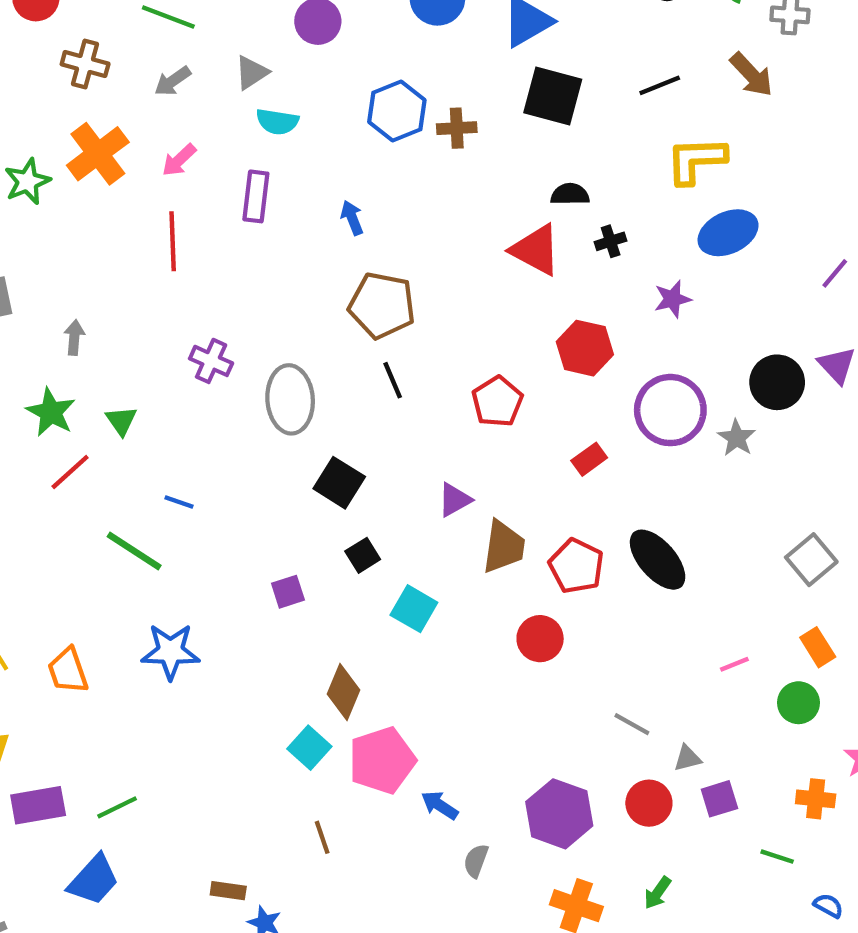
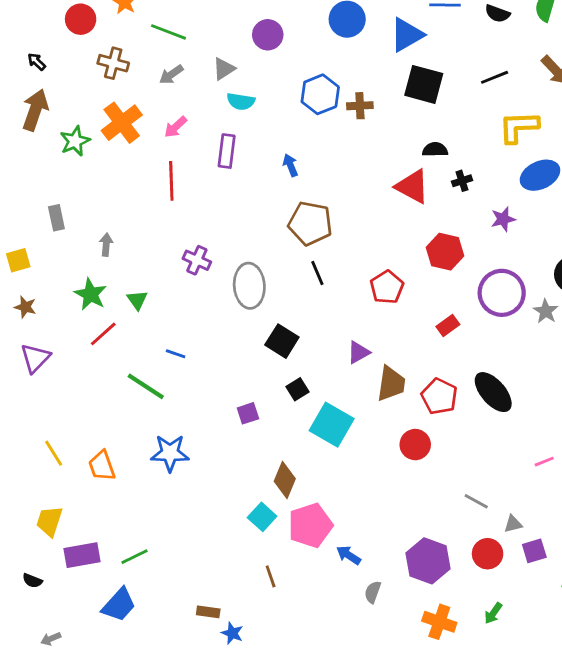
cyan square: (414, 609) -> (332, 425), size x1.4

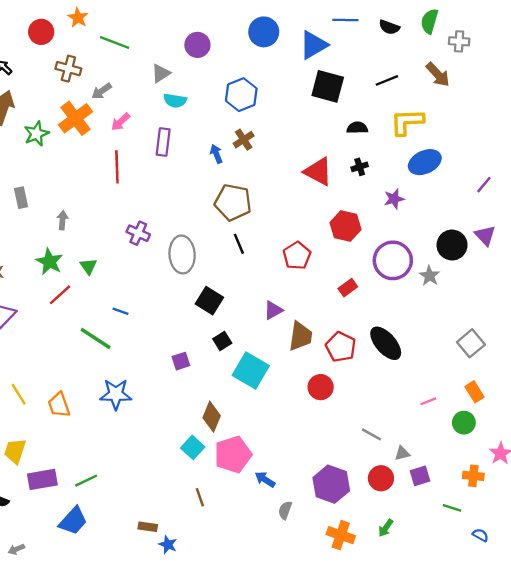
gray arrow: (171, 74) -> (102, 91), moved
brown cross: (360, 106) -> (244, 140), moved, turned -30
black semicircle: (435, 150) -> (357, 128), moved

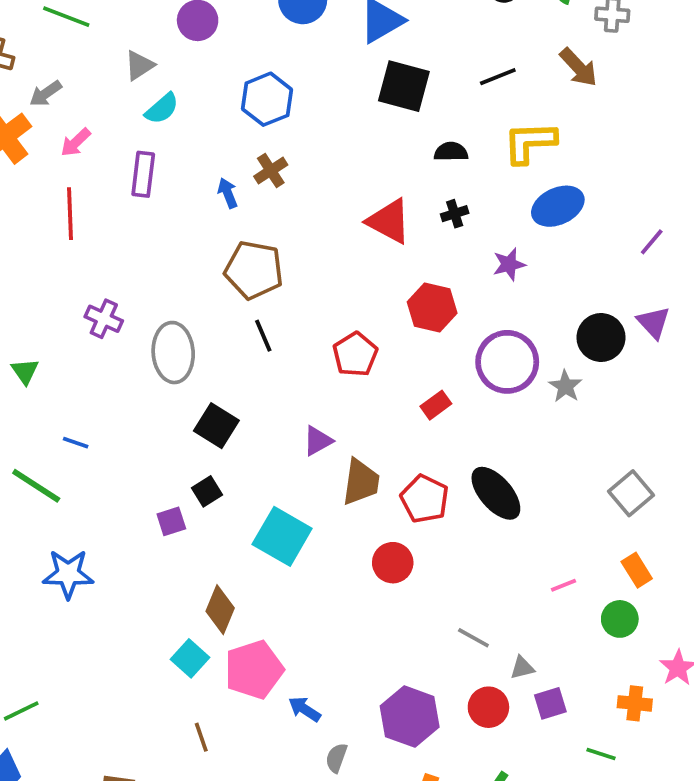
cyan semicircle: (175, 101) -> (162, 109), turned -50
black square: (222, 341) -> (207, 491), moved

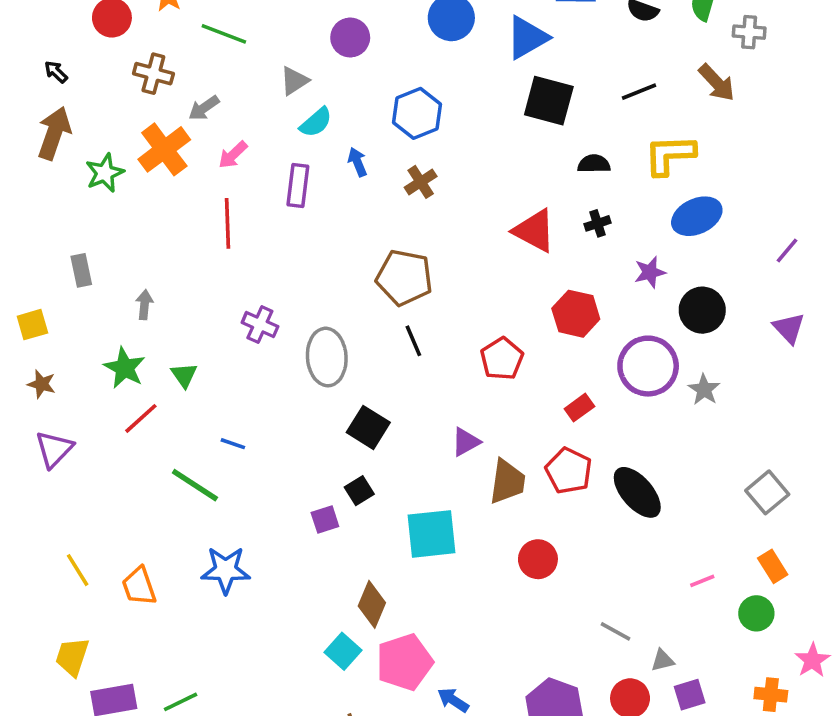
blue arrow: (228, 193) -> (357, 162), moved
black circle: (601, 338) -> (702, 310), moved
red pentagon: (425, 499) -> (569, 471), moved
cyan square: (282, 536) -> (431, 534), turned -36

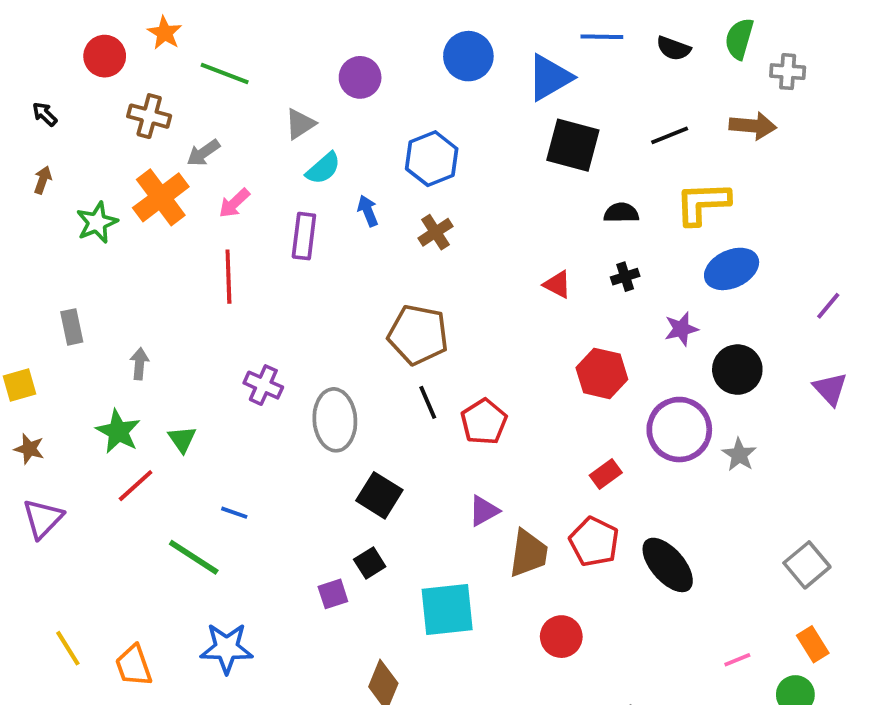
brown arrow: (717, 83) -> (753, 126), turned -42
brown arrow: (54, 133) -> (43, 180), size x0.5
red triangle: (534, 231) -> (557, 284), size x0.6
red pentagon: (502, 359) -> (484, 422), moved

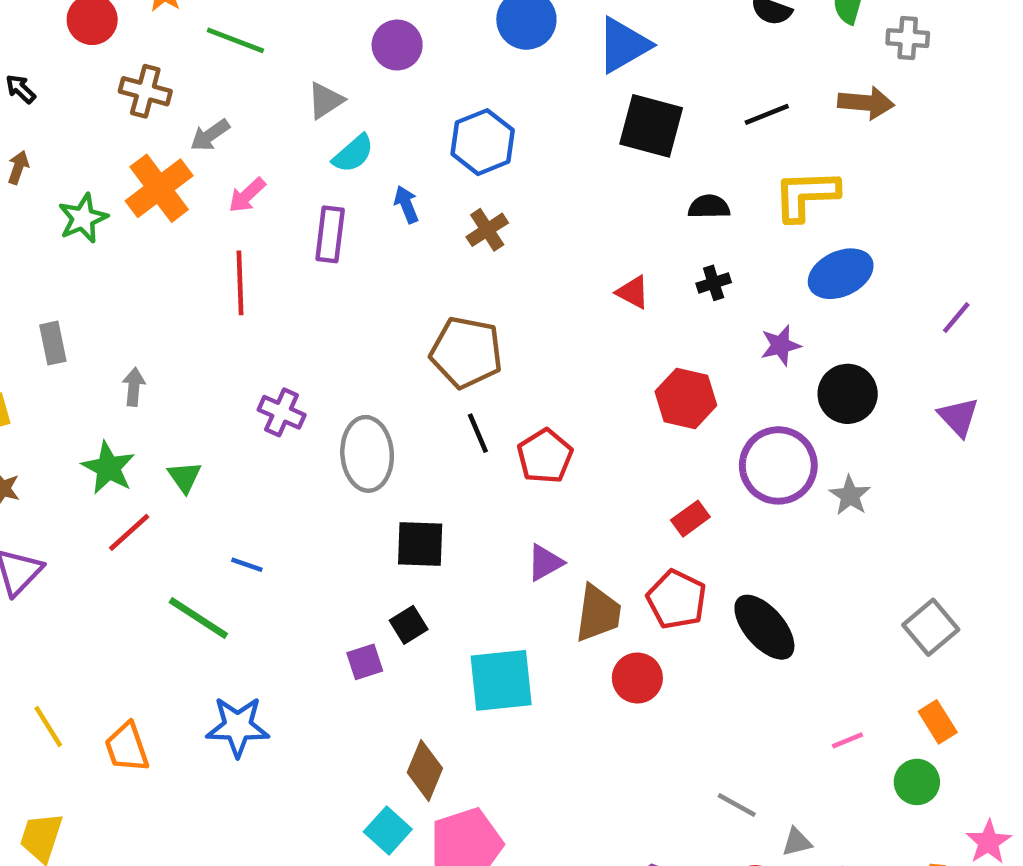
black square: (379, 495) -> (420, 544), turned -30
red circle: (561, 637) -> (637, 678), moved

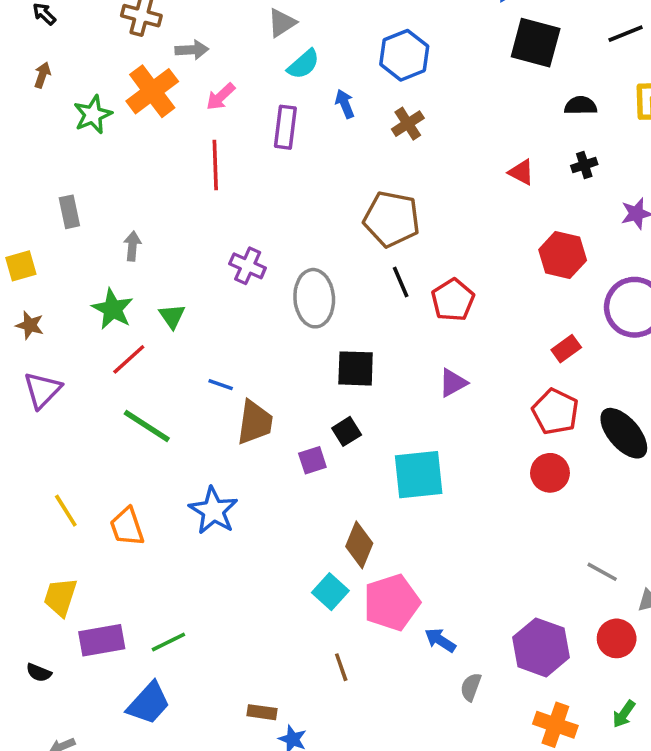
gray arrow: (210, 135) -> (192, 50), turned -148
brown trapezoid: (598, 613) -> (255, 422), moved
green line: (198, 618) -> (147, 426), moved
red circle: (637, 678) -> (550, 473), moved
blue star: (238, 727) -> (213, 511), turned 30

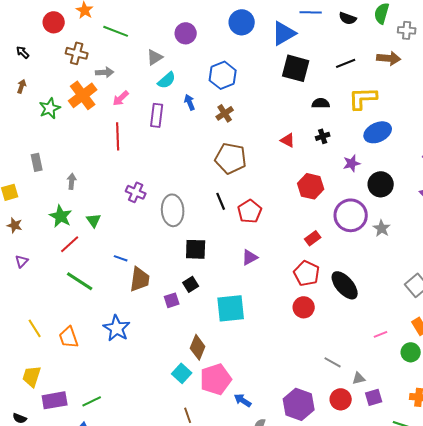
brown pentagon: (392, 219) -> (231, 158), moved
purple triangle: (42, 390) -> (22, 261), size x0.6

